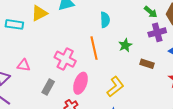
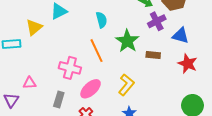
green star: (125, 45) -> (127, 41), size x1.6
pink ellipse: (81, 83) -> (91, 89), turned 40

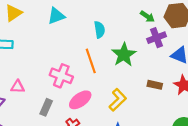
yellow triangle: (34, 27) -> (13, 13), moved
brown rectangle: (153, 55) -> (155, 85), moved

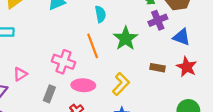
pink triangle: (18, 87) -> (20, 74), turned -32
pink ellipse: (80, 100) -> (83, 85), turned 40

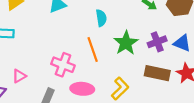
purple cross: (158, 20) -> (157, 42), moved
brown rectangle: (158, 68) -> (157, 73), size x1.6

